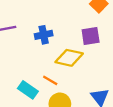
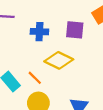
purple square: (91, 36) -> (75, 30), moved

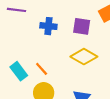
yellow diamond: (59, 60) -> (84, 57), moved

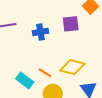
yellow diamond: (84, 57) -> (72, 67), moved

